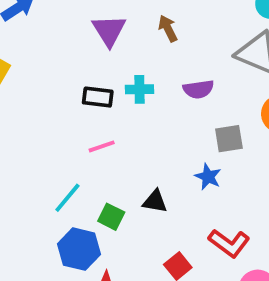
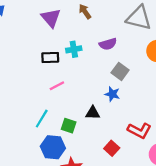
gray square: (229, 139) -> (120, 71), moved, turned -36
blue star: (208, 177) -> (112, 94), moved

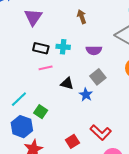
purple triangle: (51, 18) -> (33, 17), moved
pink line: (57, 86) -> (46, 68), moved
black triangle: (93, 113) -> (67, 83), moved

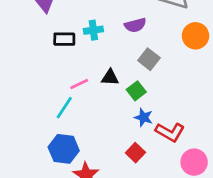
pink line: (46, 68) -> (79, 84), moved
blue star: (86, 95) -> (144, 117), moved
cyan line: (19, 99) -> (64, 108), moved
green square: (41, 112) -> (136, 91), moved, turned 32

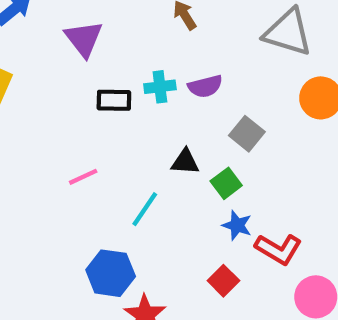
purple semicircle: (135, 25) -> (205, 86), moved
pink line: (79, 84) -> (83, 177), moved
cyan line: (64, 108) -> (145, 209), moved

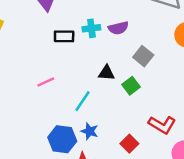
blue star: (237, 225) -> (90, 131), moved

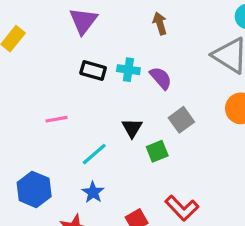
purple semicircle: (118, 28) -> (161, 78), turned -132
black triangle: (106, 73) -> (132, 128), turned 42
blue hexagon: (62, 139) -> (34, 189), moved

